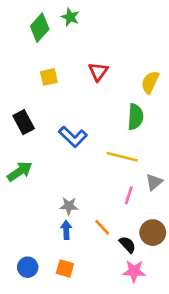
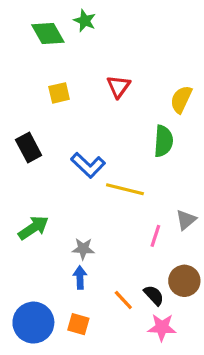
green diamond: (40, 28) -> (48, 33), turned -72
yellow line: (122, 157) -> (125, 189), moved
green arrow: (20, 171) -> (33, 228), moved
orange line: (102, 227) -> (123, 300), moved
blue circle: (28, 267) -> (33, 323), size x1.6

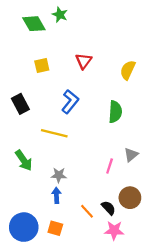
green semicircle: (163, 141) -> (115, 112), moved
blue L-shape: (88, 165) -> (70, 102), moved, turned -95
yellow line: (125, 189) -> (54, 133), moved
green arrow: (33, 228) -> (24, 160), turned 90

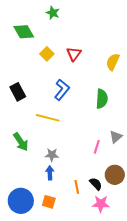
green diamond: (34, 24) -> (24, 32), moved
yellow square: (42, 65) -> (47, 54), moved, turned -32
orange line: (87, 211) -> (77, 187), turned 32

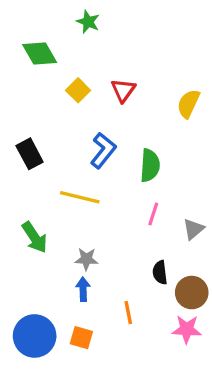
green semicircle: (102, 99) -> (150, 165), moved
pink line: (97, 147) -> (153, 214), moved
black semicircle: (96, 184) -> (160, 272), moved, turned -144
pink star: (101, 204) -> (187, 329), moved

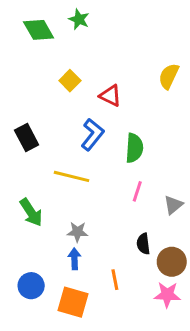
green diamond: (40, 53) -> (39, 30), moved
red triangle: (123, 90) -> (110, 96), moved, turned -40
yellow semicircle: (188, 104) -> (169, 76), moved
blue circle: (35, 336) -> (31, 286), moved, size x0.7
orange square: (81, 338) -> (73, 302), size x1.5

